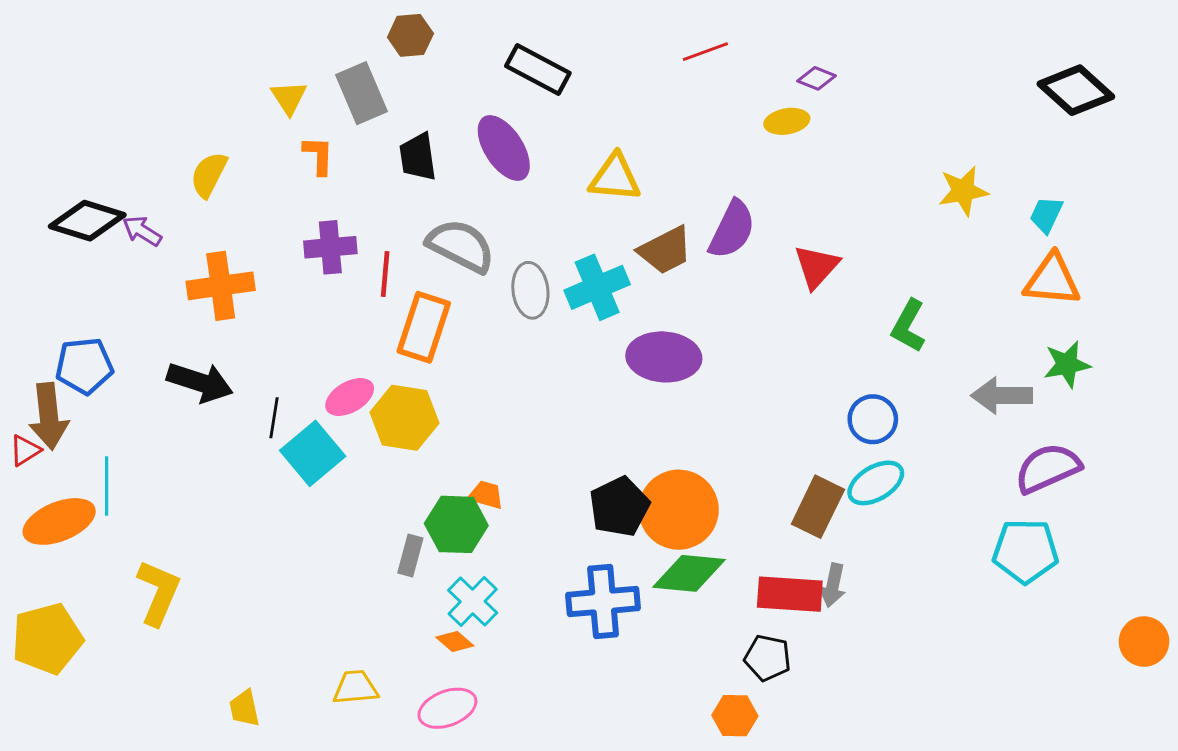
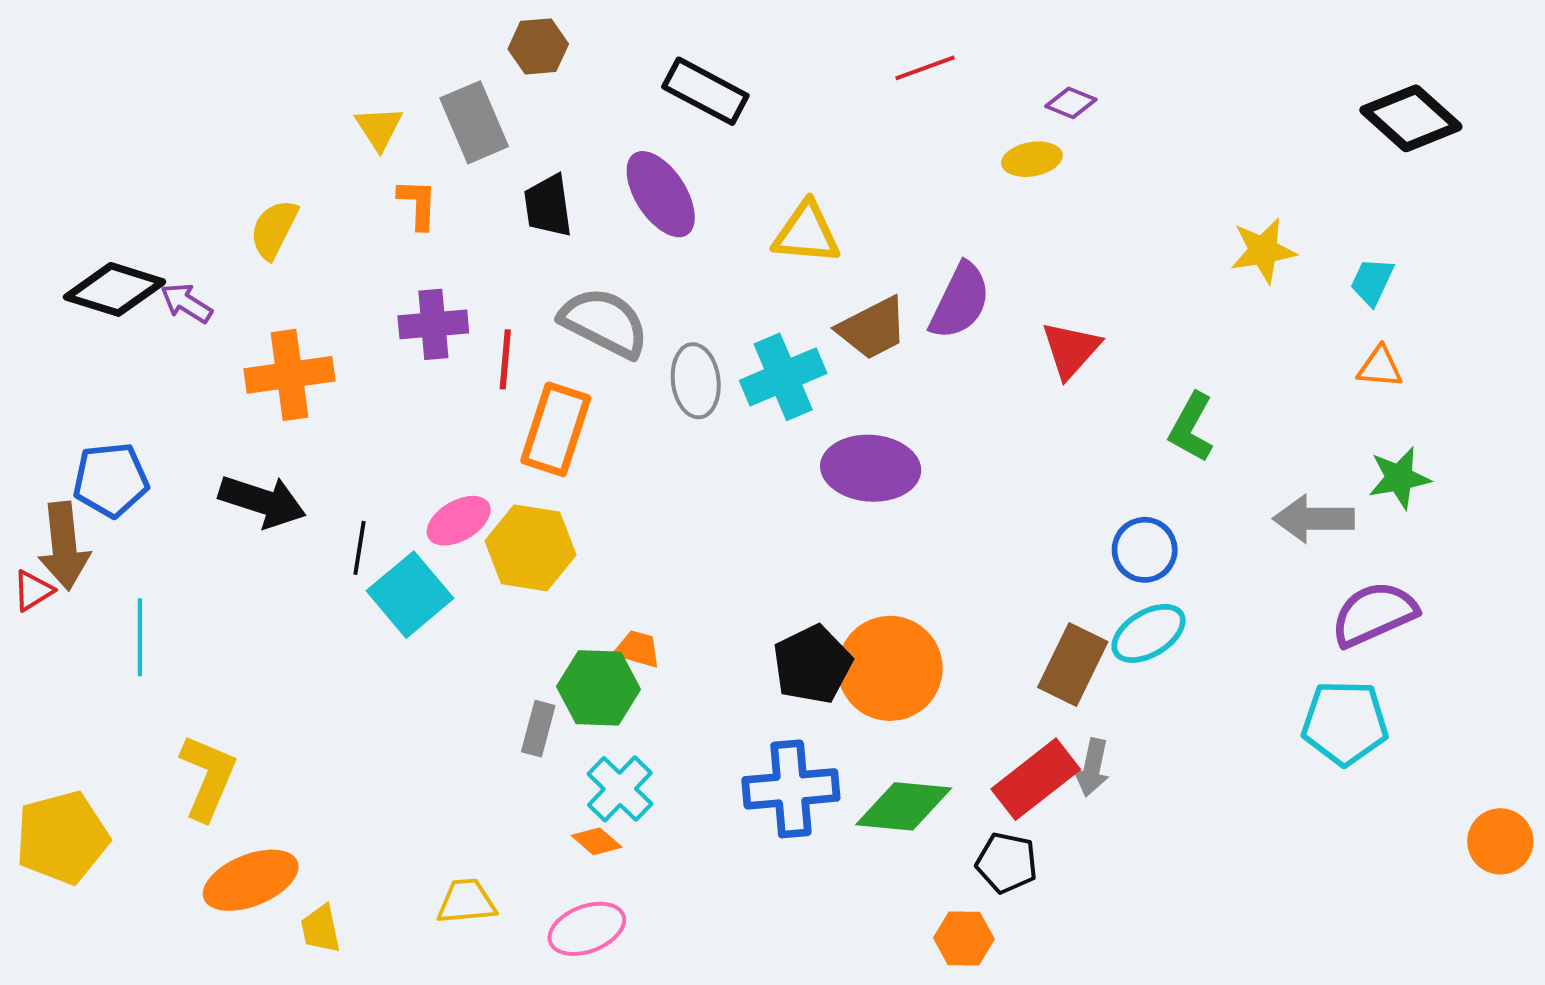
orange triangle: (1052, 280) -> (1380, 367), size x0.6
orange ellipse: (59, 521) -> (251, 880), moved
green diamond: (689, 573) -> (904, 806), moved
red rectangle: (790, 594) -> (1036, 779), turned -42

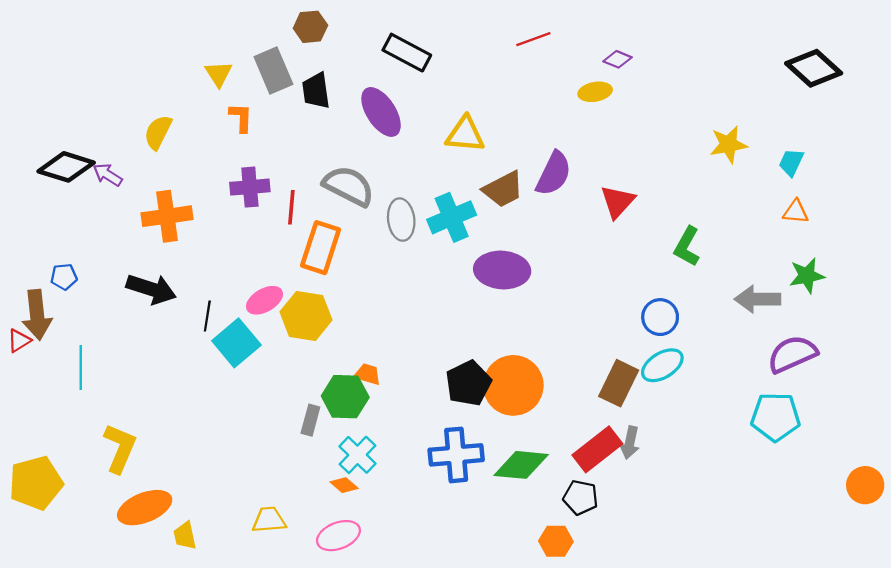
black trapezoid: (548, 206) -> (316, 91), moved
blue pentagon: (111, 480) -> (64, 277), size x0.6

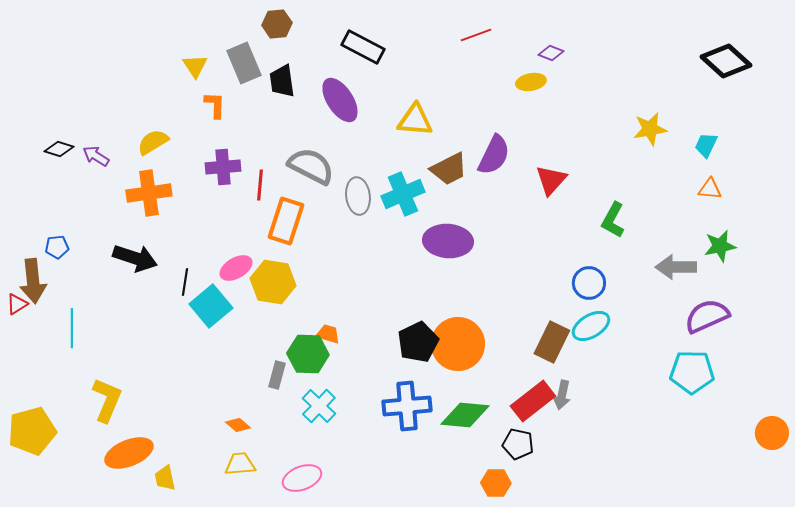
yellow semicircle: (158, 132) -> (153, 142), moved, turned 32
black diamond: (66, 167) -> (59, 149), size x0.6
orange diamond: (344, 485) -> (238, 425), moved

